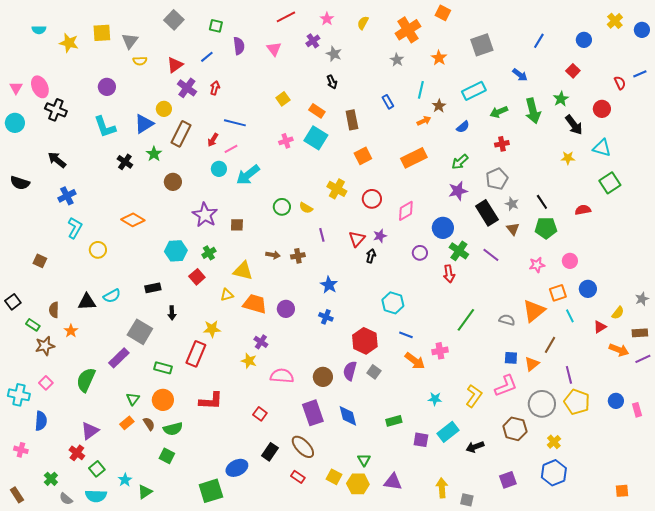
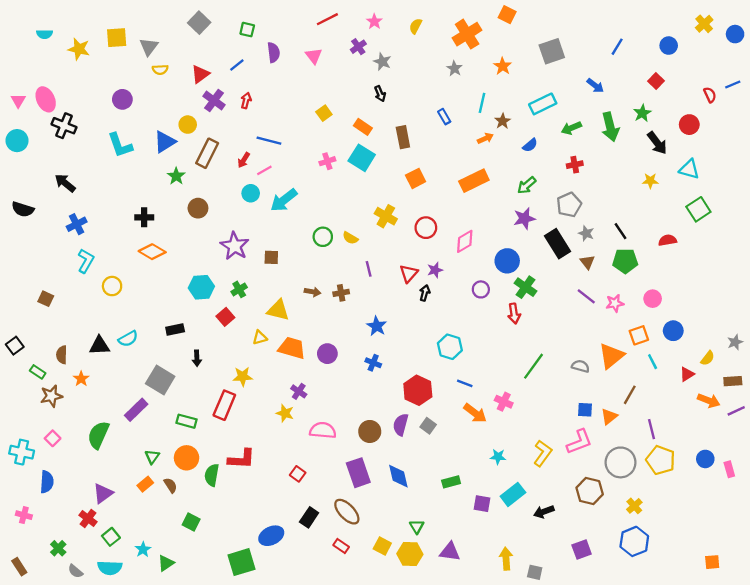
black cross: (125, 162) -> (144, 217), moved, turned -35
purple line: (491, 255) -> (586, 296), moved
pink cross: (440, 351) -> (504, 402), turned 35
green semicircle: (173, 429) -> (212, 475), moved, turned 114

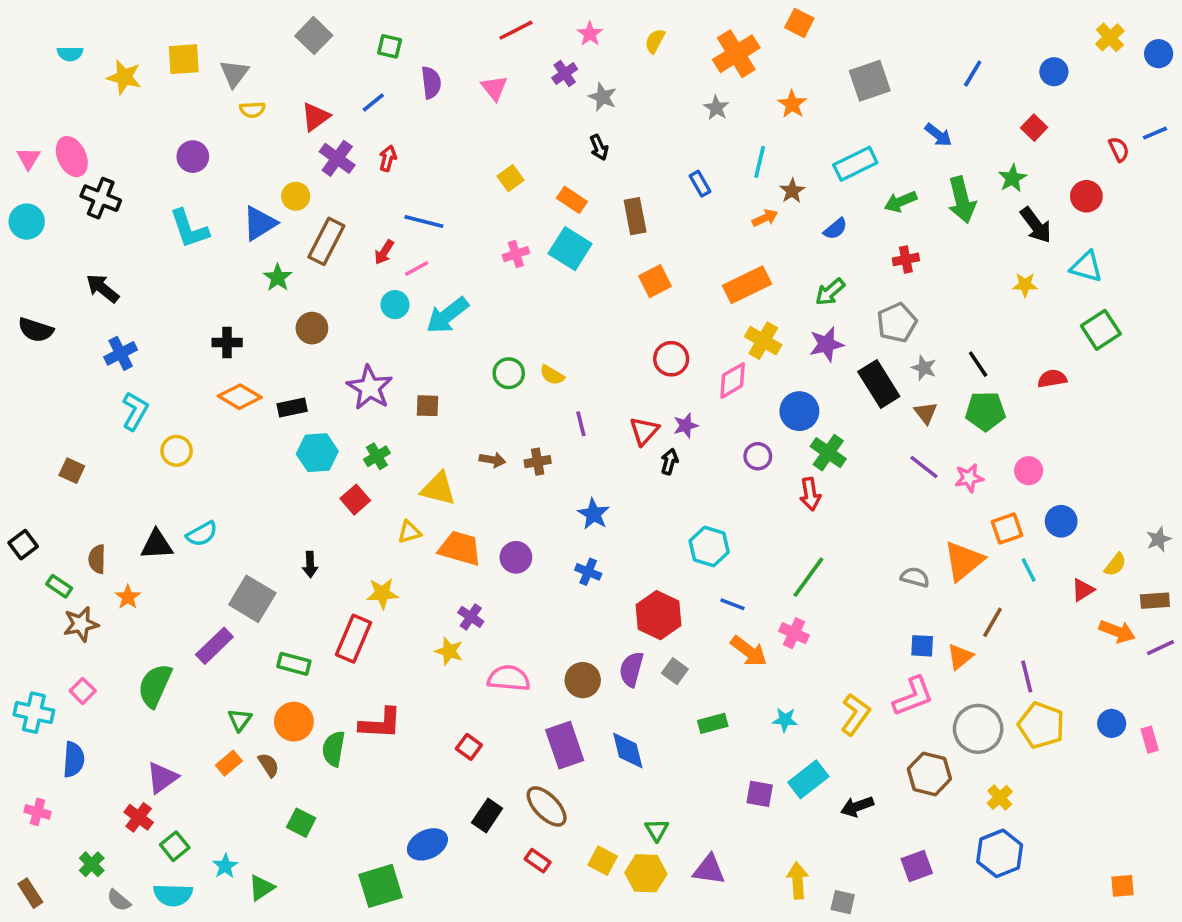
yellow cross: (386, 216) -> (763, 341), moved
black rectangle: (175, 330) -> (292, 407), moved
green line: (534, 366) -> (808, 577), moved
green rectangle: (451, 482) -> (713, 723), moved

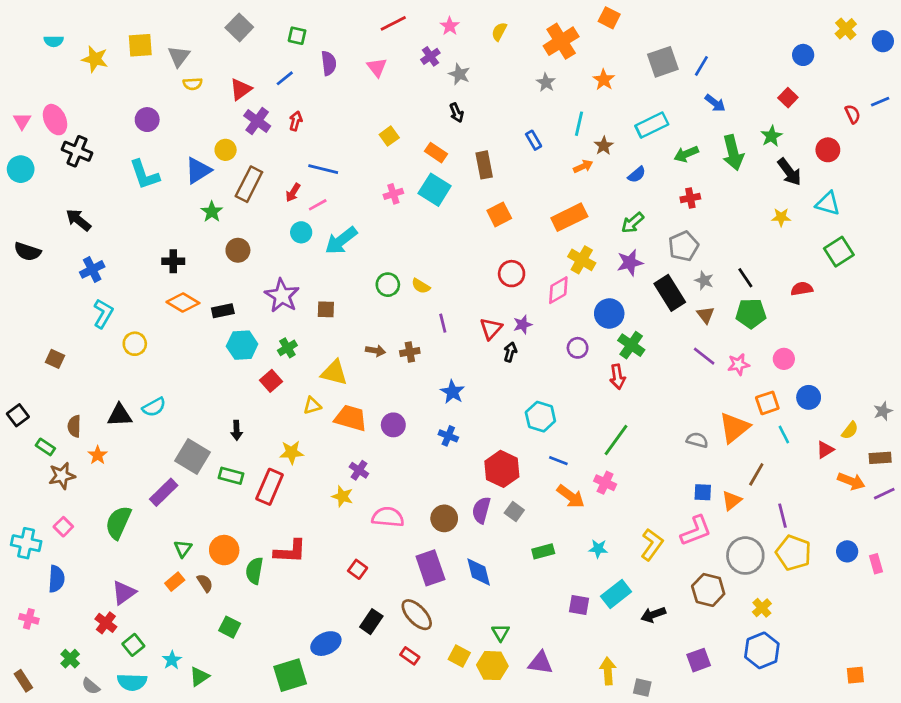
blue line: (973, 74) -> (701, 66), moved
green rectangle: (294, 664) -> (231, 476), moved

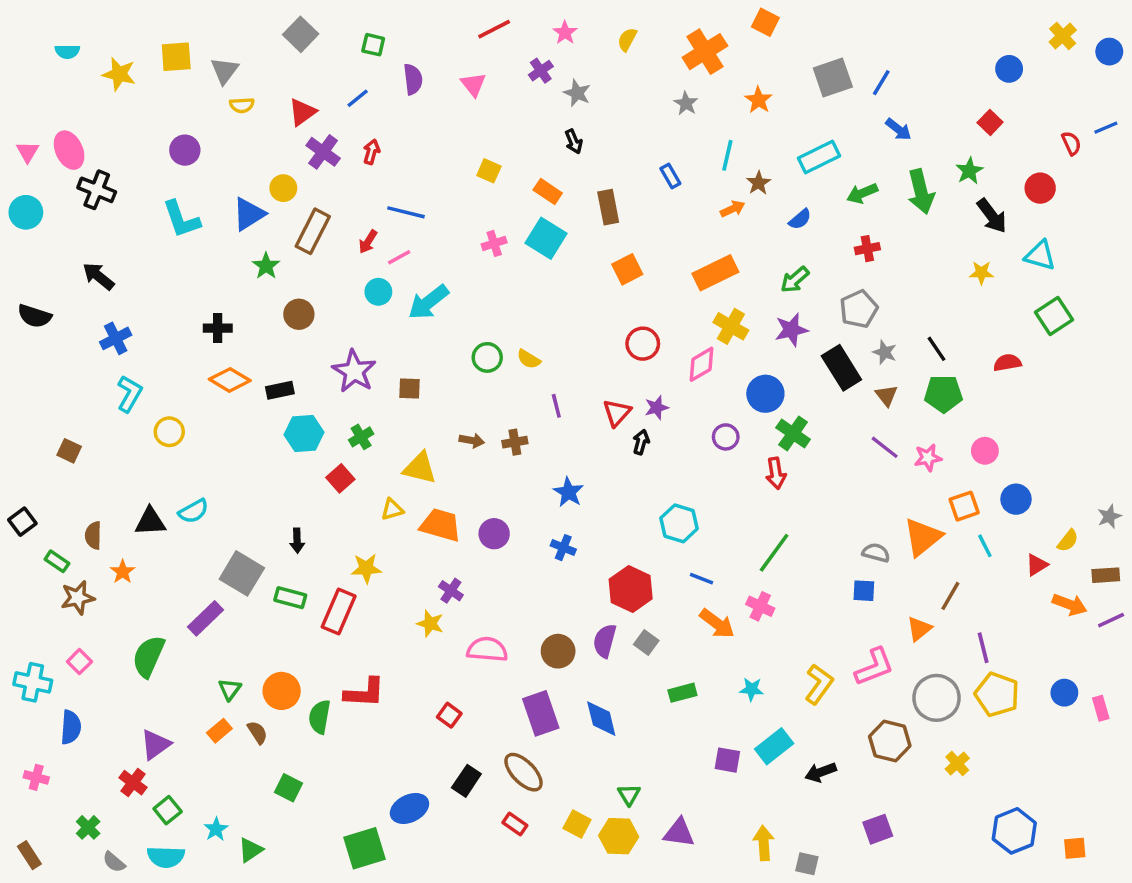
yellow square: (389, 136) -> (489, 171), turned -30
blue square: (703, 492) -> (864, 591), moved
blue hexagon: (762, 650) -> (1014, 831), moved

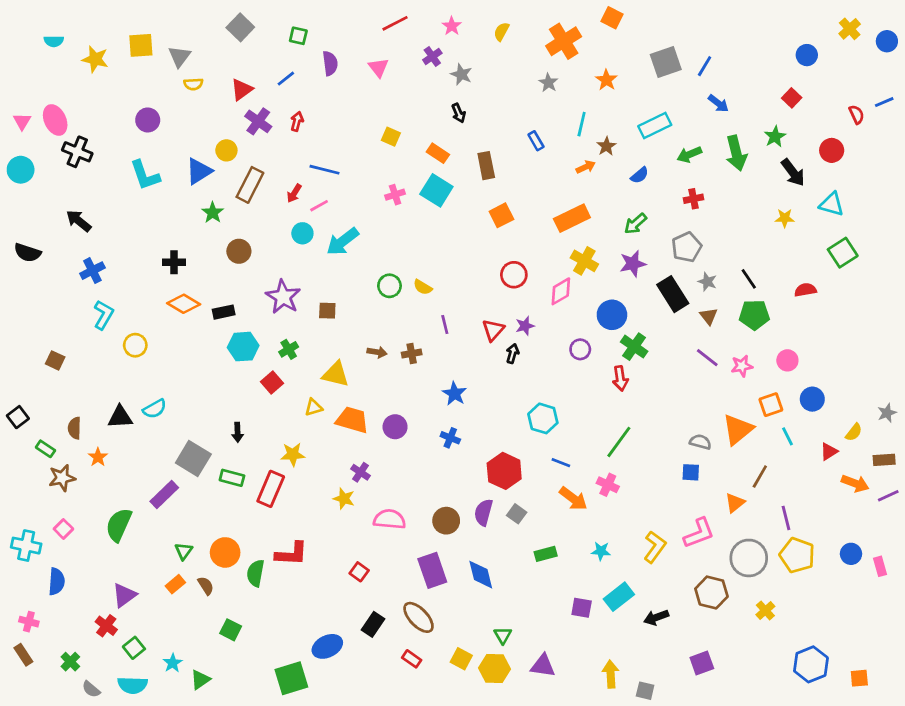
brown rectangle: (29, 855) -> (23, 655), moved

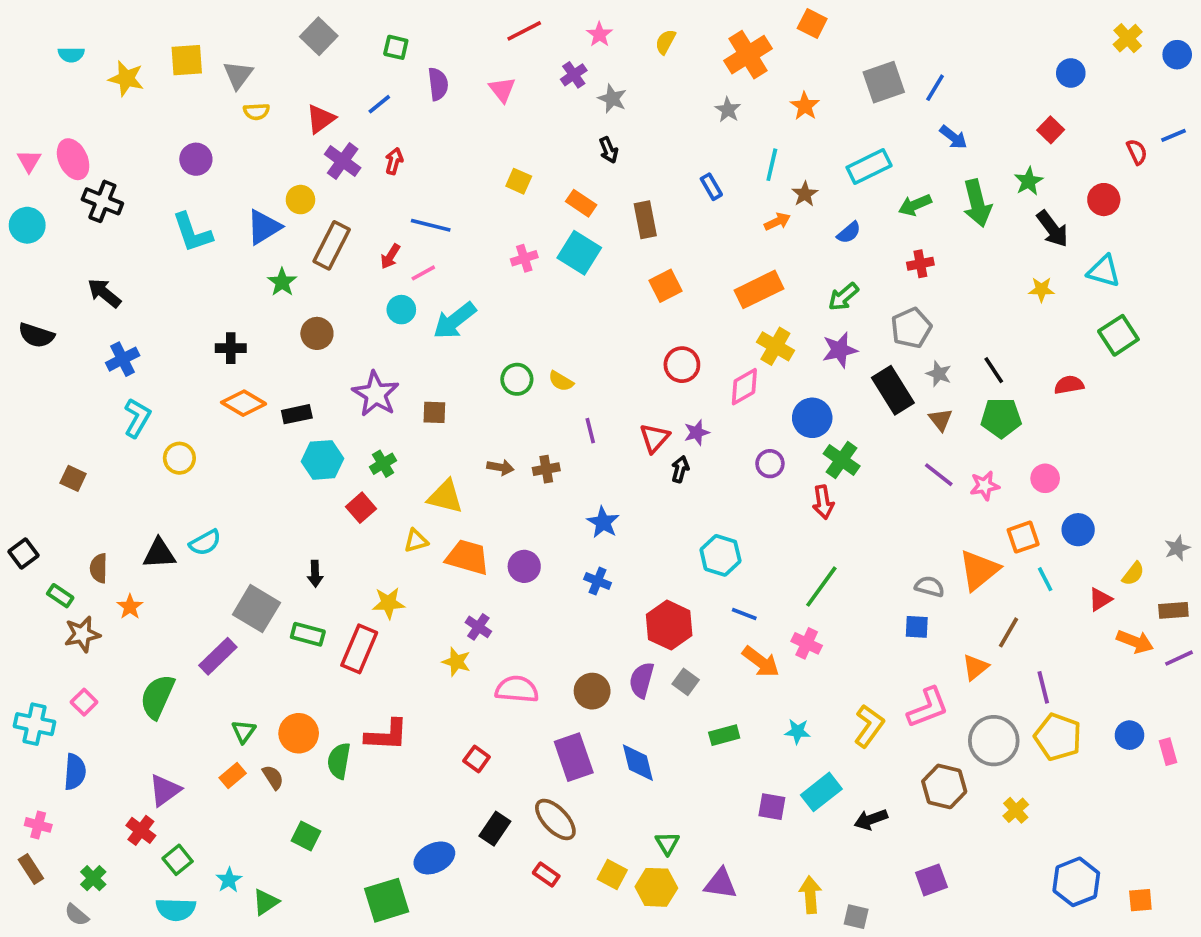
gray semicircle: (91, 689) -> (77, 915), moved

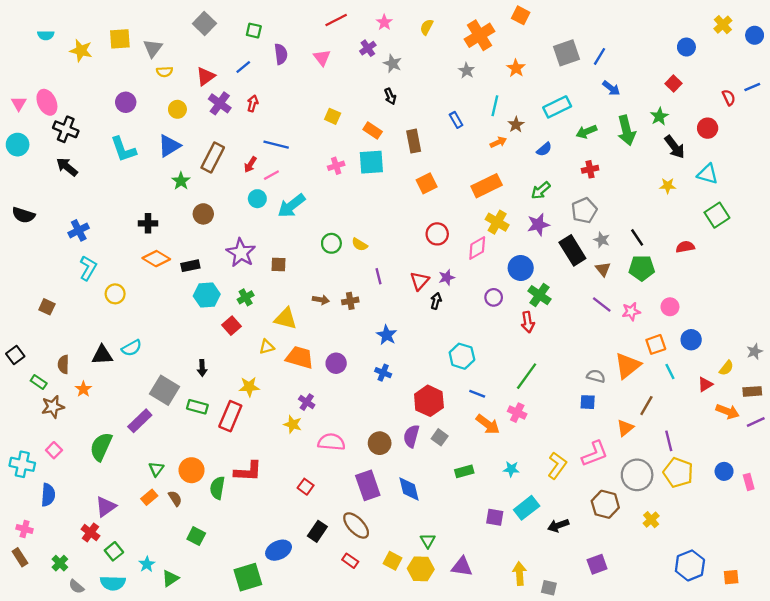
yellow circle: (300, 200) -> (177, 109), moved
cyan square: (579, 253) -> (371, 162), turned -36
black arrow: (104, 293) -> (67, 167), moved
gray semicircle: (77, 915) -> (76, 587), moved

